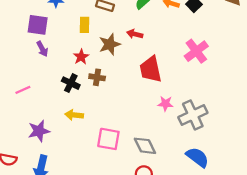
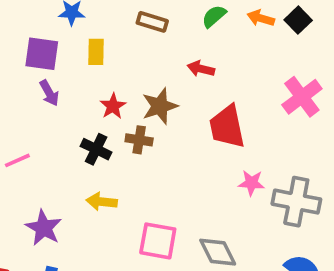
yellow rectangle: (84, 25) -> (96, 52), moved
brown star: (110, 44) -> (160, 106), moved
gray cross: (193, 115) -> (296, 202), turned 36
purple star: (39, 131) -> (44, 228), turned -30

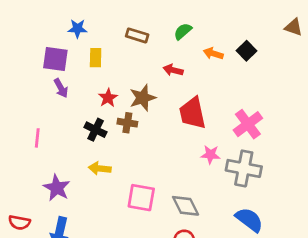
orange arrow: (261, 18) -> (213, 53), moved
black square: (298, 20) -> (246, 51), moved
pink cross: (302, 97) -> (248, 124), moved
pink line: (17, 160) -> (37, 138), turned -60

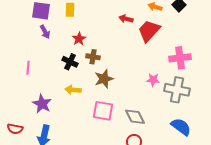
brown star: (143, 98) -> (104, 79), moved
red trapezoid: (192, 113) -> (149, 31), moved, turned 55
pink cross: (248, 124) -> (180, 58), turned 30

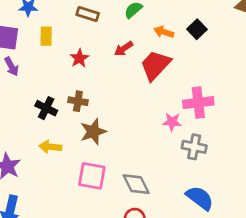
red arrow: (126, 19) -> (124, 49), turned -48
red star: (79, 39) -> (79, 58), moved
pink star: (153, 80) -> (172, 122), moved
gray cross: (177, 90) -> (194, 147), size x0.7

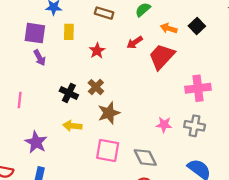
brown cross: (78, 101) -> (96, 87), turned 35
pink star: (172, 122) -> (164, 125), moved

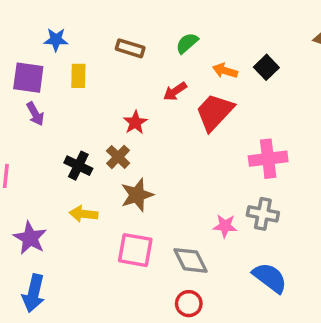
red star: (97, 51) -> (135, 122), moved
pink star: (164, 125) -> (225, 226), moved

